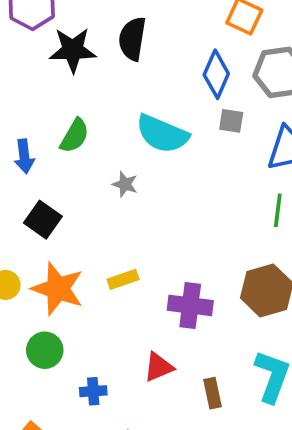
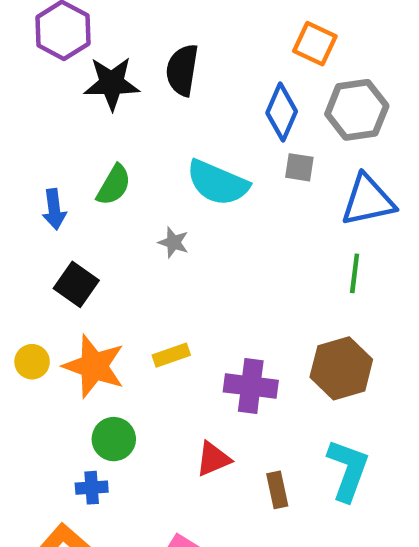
green circle: (45, 350) -> (114, 439), moved
blue cross: (93, 391) -> (92, 488), moved

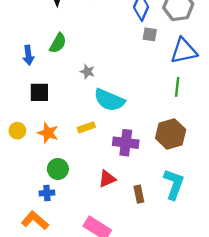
cyan semicircle: (218, 183) -> (109, 100), moved
black square: (76, 284) -> (39, 92), turned -35
orange star: (94, 366) -> (48, 133), size x0.7

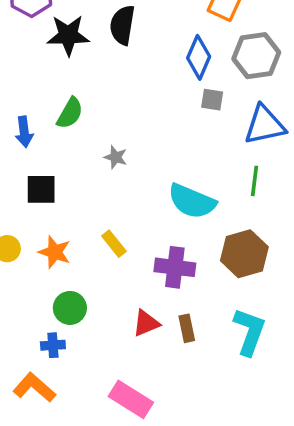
cyan semicircle: (109, 100) -> (192, 201), moved
yellow rectangle: (86, 127) -> (114, 244), turned 70
brown rectangle: (139, 194) -> (187, 328), moved

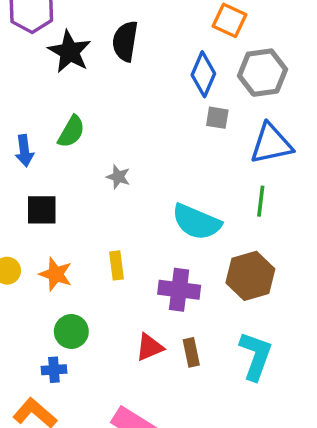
black star: (68, 35) -> (70, 52), turned 30
yellow rectangle: (114, 244) -> (117, 265), turned 32

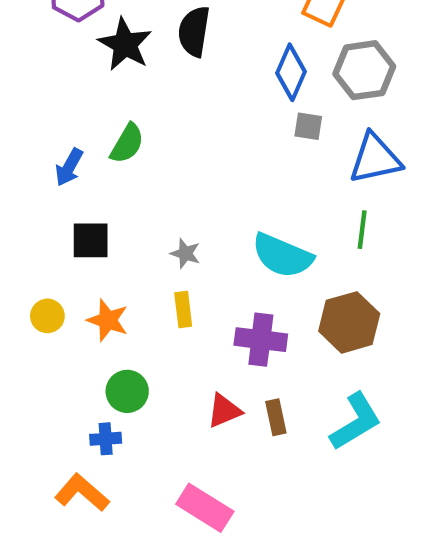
blue arrow: (24, 151) -> (69, 167), turned 36
gray star: (118, 177) -> (185, 253), moved
cyan L-shape: (256, 356) -> (356, 422), turned 39

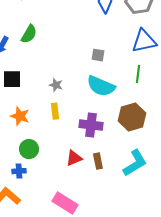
gray square: (308, 126) -> (98, 55), moved

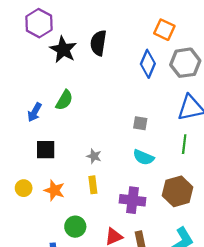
cyan semicircle: (101, 86) -> (143, 157), size x0.7
green circle: (29, 149) -> (75, 227), moved

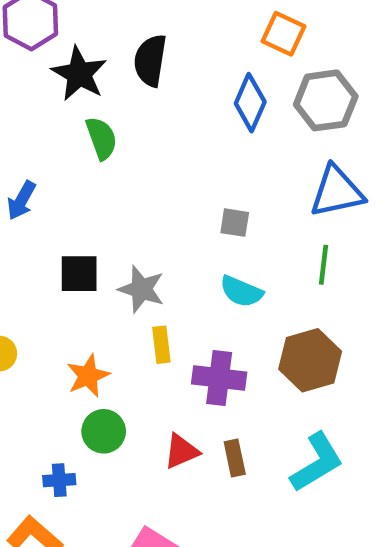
green semicircle: (64, 100) -> (101, 138), moved, turned -50
black square: (46, 150) -> (79, 274), moved
gray star: (94, 156) -> (141, 289), size x1.5
yellow rectangle: (93, 185) -> (161, 345), moved
orange star: (54, 190) -> (88, 376), moved, turned 30

